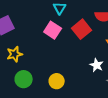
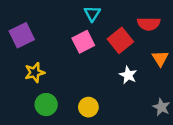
pink square: (53, 30) -> (83, 42), turned 30
white star: (97, 65) -> (128, 75), moved

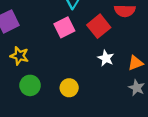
orange triangle: (160, 58) -> (135, 63), moved, turned 42
yellow star: (35, 72) -> (19, 56), turned 30

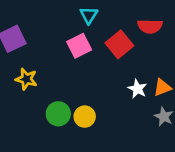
white star: (106, 58) -> (137, 89), moved
green circle: (30, 85) -> (58, 114), moved

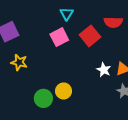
green circle: (58, 114) -> (43, 98), moved

